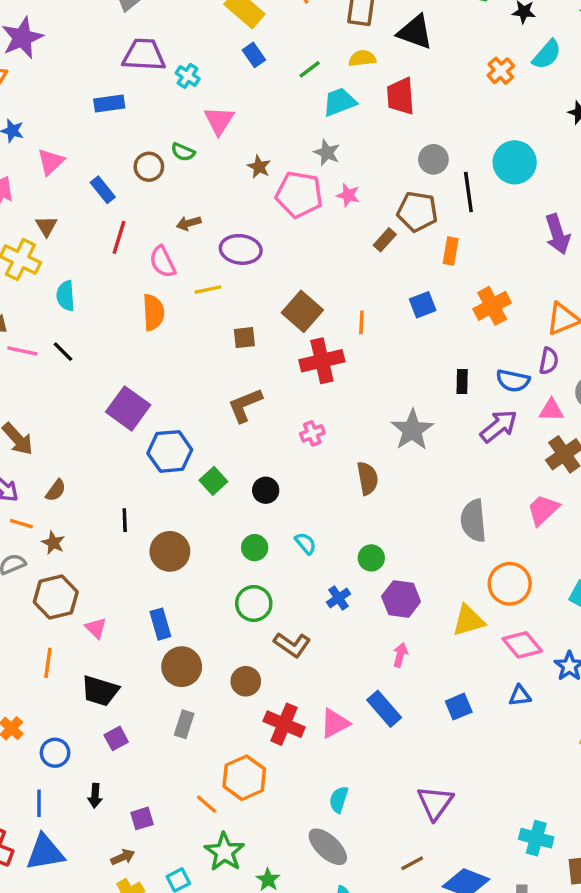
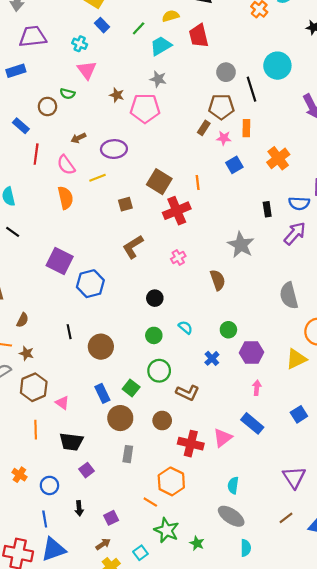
cyan cross: (188, 76) -> (80, 44), moved
pink star: (348, 195) -> (224, 138), moved
green square: (213, 481) -> (131, 388), moved

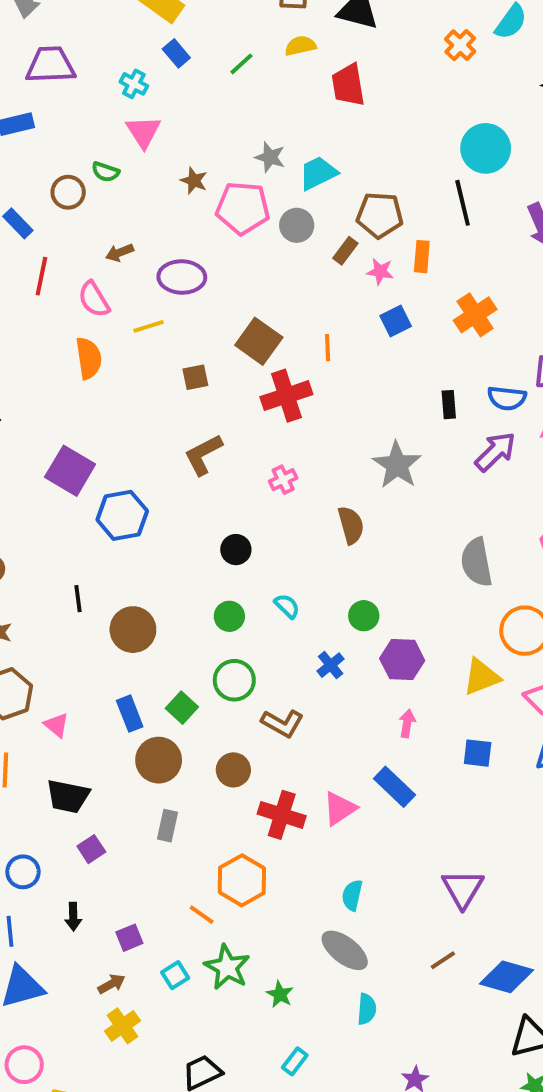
cyan trapezoid: (161, 46) -> (318, 173), moved
gray circle: (226, 72) -> (297, 225), moved
black line: (251, 89) -> (463, 203), moved
blue square: (299, 414) -> (478, 753), moved, turned 35
cyan square: (140, 553) -> (175, 975), moved

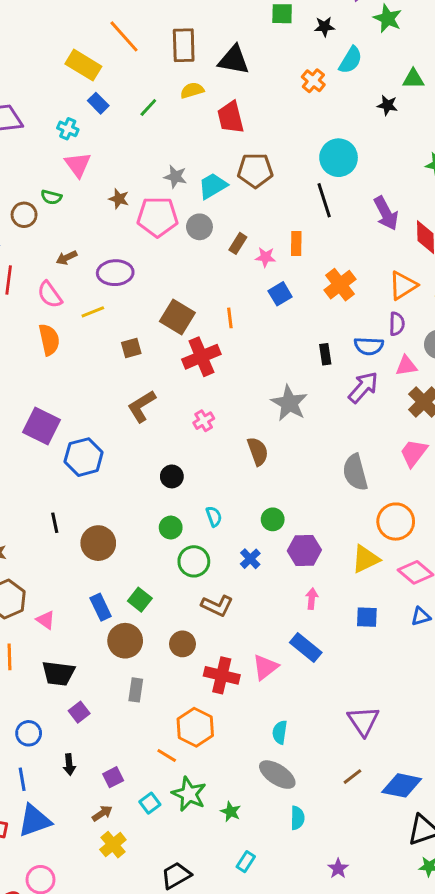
brown pentagon: (380, 215) -> (255, 170), moved
cyan semicircle: (287, 606) -> (214, 516), turned 30
green circle: (234, 680) -> (194, 561), moved

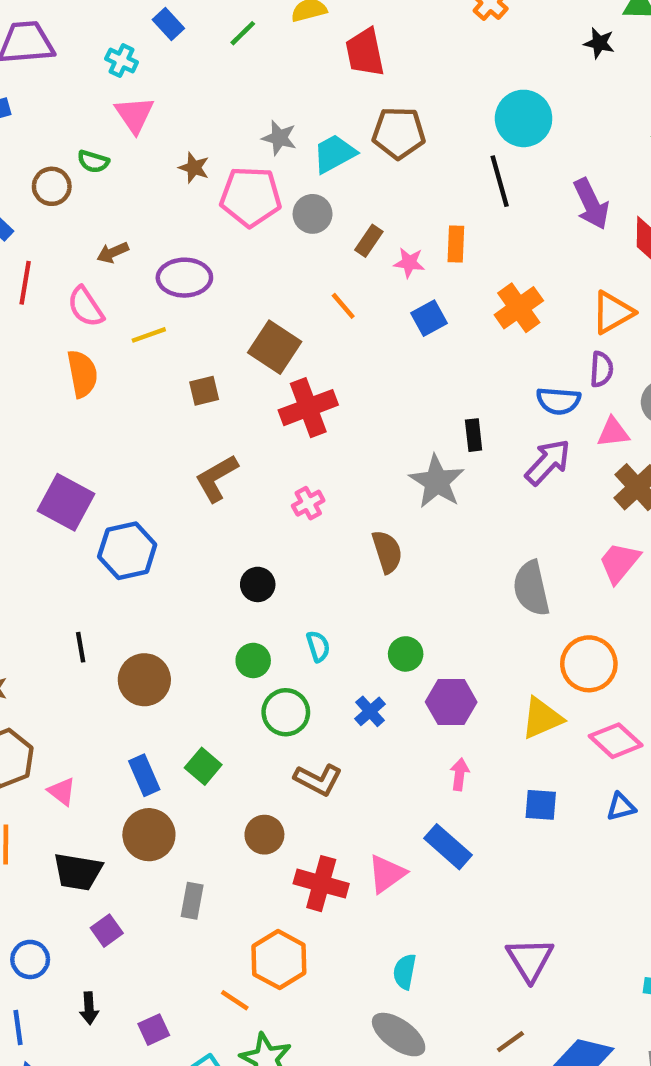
orange line: (230, 318) -> (343, 306), moved, turned -36
black rectangle: (325, 354) -> (474, 435), moved
brown circle: (125, 641) -> (149, 835), moved

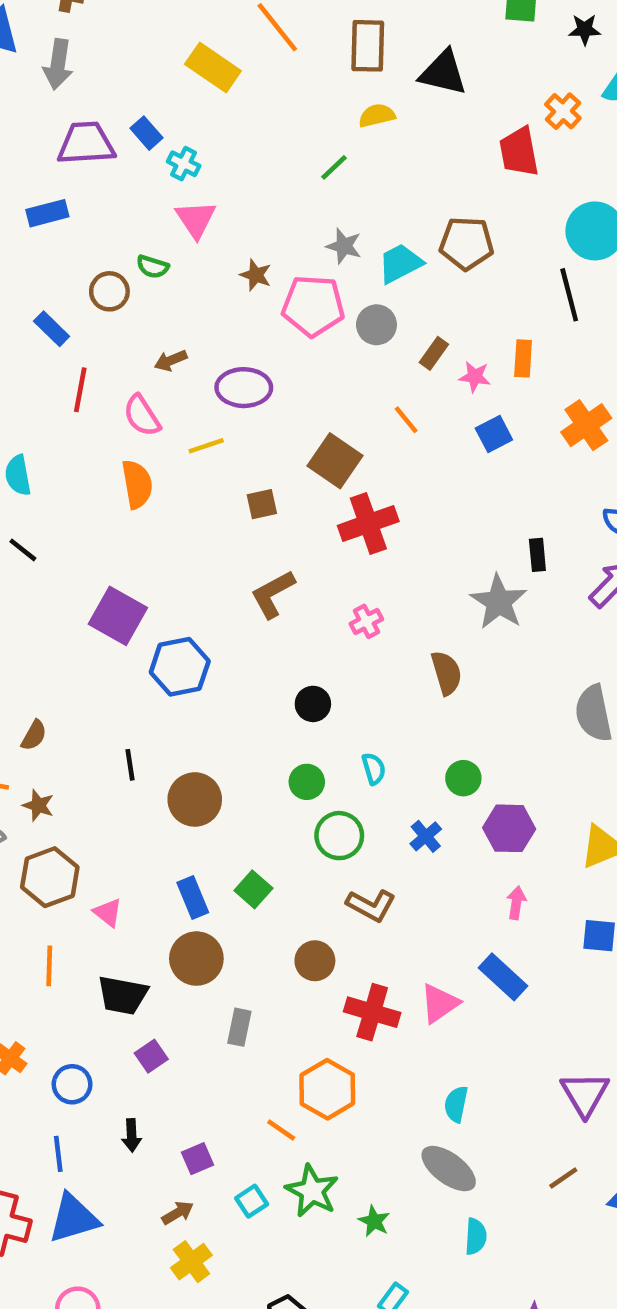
blue rectangle: (168, 24) -> (146, 133), moved
green line: (243, 33) -> (334, 167), moved
red trapezoid: (365, 52) -> (519, 152), moved

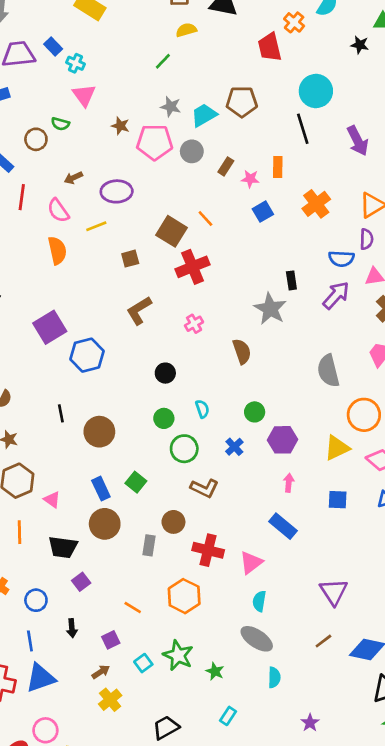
orange line: (406, 420) -> (205, 218), moved
purple square: (118, 616) -> (50, 327), turned 32
pink triangle: (440, 1003) -> (251, 563), moved
gray rectangle: (239, 1027) -> (149, 545), moved
orange line: (281, 1130) -> (133, 608), moved

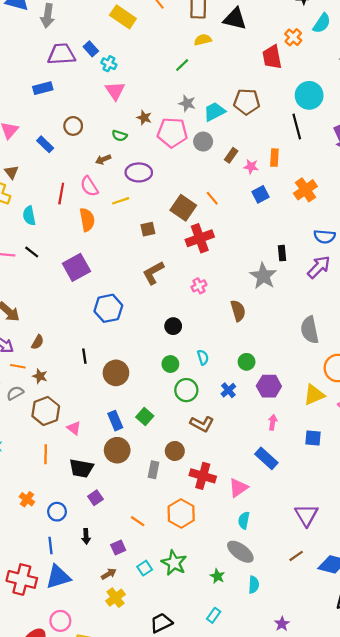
green semicircle: (60, 124) -> (120, 136), moved
red line: (22, 197) -> (61, 194), moved
purple square: (50, 327) -> (76, 267), moved
green star: (215, 671) -> (217, 576), moved

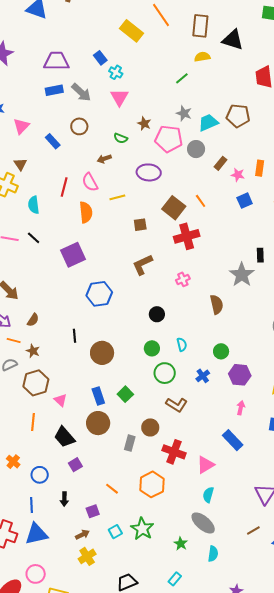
gray arrow: (48, 16) -> (81, 92), moved, turned -60
purple trapezoid: (61, 54) -> (56, 61), moved
purple ellipse: (139, 172) -> (149, 172), moved
black trapezoid: (81, 468) -> (64, 437), turned 35

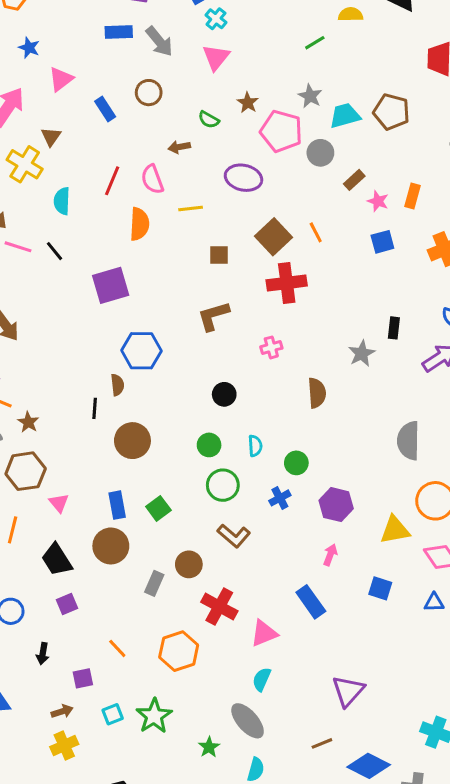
gray star: (242, 275) -> (362, 353), size x0.7
brown semicircle: (33, 320) -> (117, 385), moved, turned -48
green circle: (221, 351) -> (296, 463), moved

